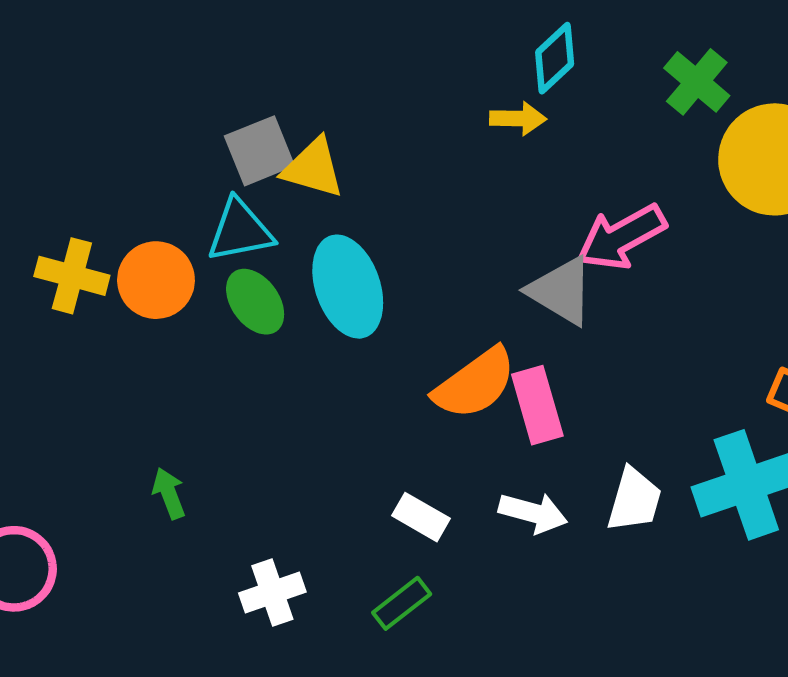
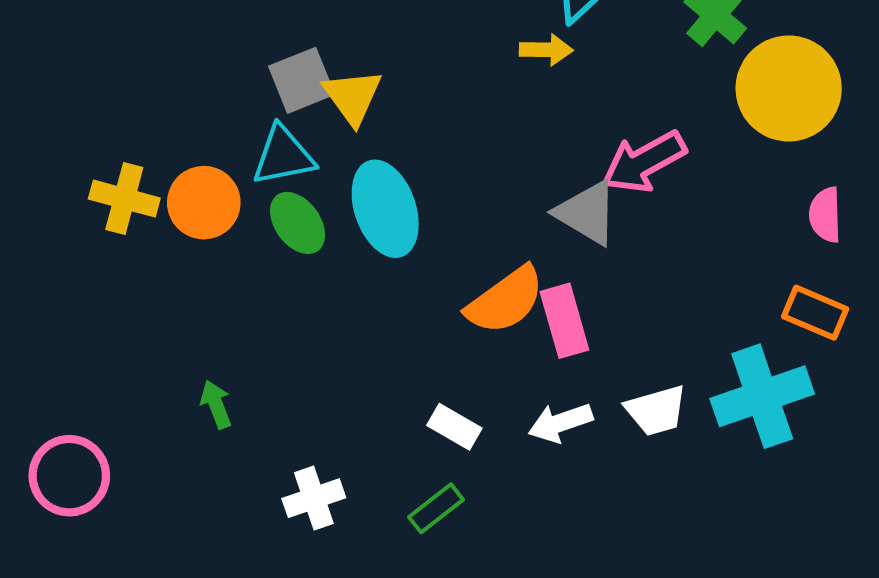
yellow triangle: (313, 168) -> (353, 97), turned 38
white trapezoid: (634, 500) -> (656, 410), turned 58
white arrow: (533, 513) -> (560, 423), turned 146

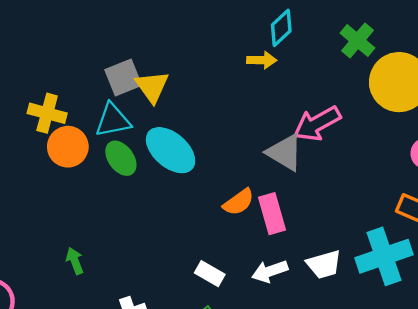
yellow cross: (124, 199) -> (47, 113), moved
cyan ellipse: (385, 209) -> (171, 150), turned -30
orange semicircle: (505, 300) -> (239, 202), size x0.7

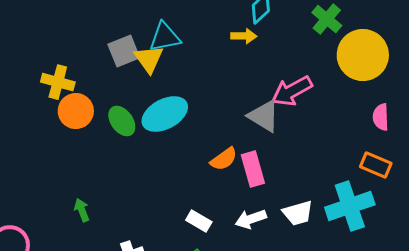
cyan triangle: (113, 120) -> (165, 37), moved
cyan ellipse: (171, 150) -> (165, 114), turned -69

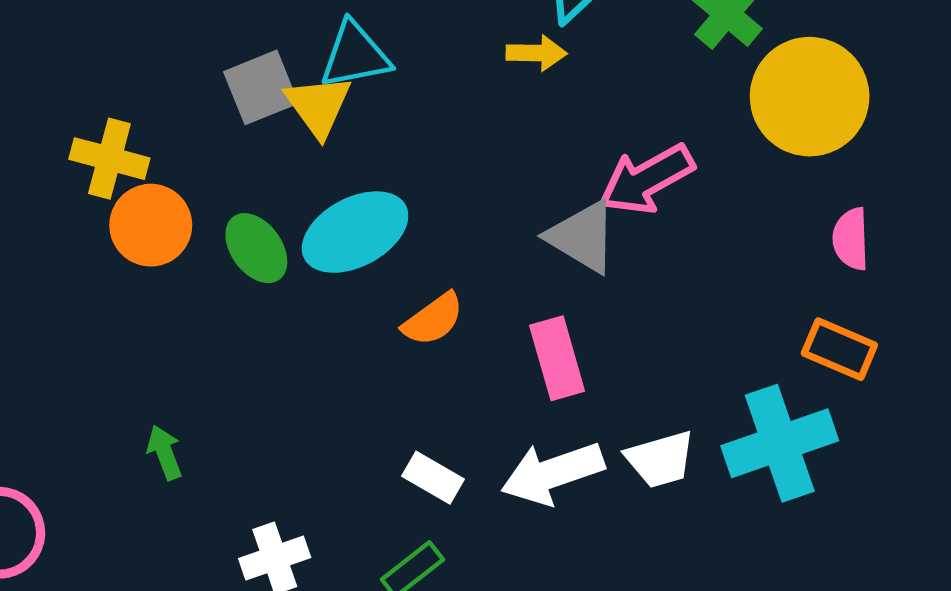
orange semicircle: (224, 159) -> (433, 319), moved
white arrow: (251, 219) -> (552, 473), size x1.4

